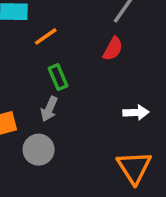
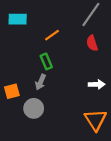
orange line: (46, 36) -> (52, 35), moved
red semicircle: (113, 49) -> (92, 43), moved, turned 133

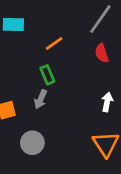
white arrow: (97, 84) -> (107, 102), turned -77
gray circle: (34, 108) -> (32, 143), moved

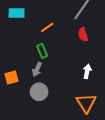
gray circle: (32, 143) -> (39, 92), moved

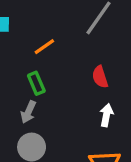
red semicircle: (83, 34) -> (100, 77), moved

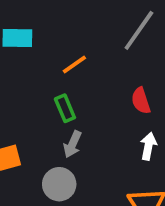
gray arrow: (28, 112) -> (72, 144), moved

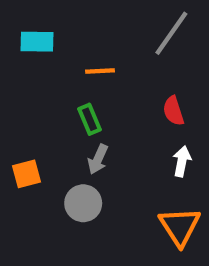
orange line: (74, 65) -> (100, 71), turned 32

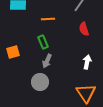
red semicircle: (173, 111) -> (84, 29), moved
orange square: (27, 174) -> (13, 52), moved

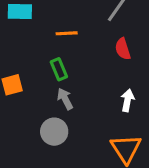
gray arrow: (47, 61) -> (65, 99), turned 128

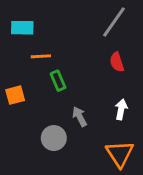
orange line: (67, 33) -> (41, 56), moved
gray arrow: (65, 99) -> (80, 117), moved

